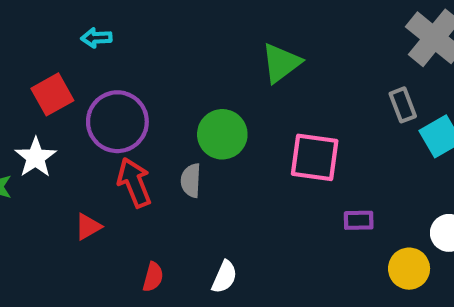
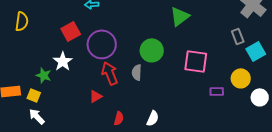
red triangle: (88, 227) -> (96, 96), moved
yellow circle: (409, 269) -> (241, 78), moved

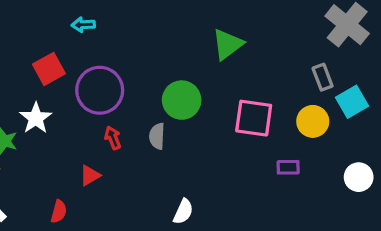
red arrow: (110, 73) -> (113, 138), size x0.6
yellow circle: (241, 78) -> (313, 121), moved
red semicircle: (119, 118) -> (59, 212), moved

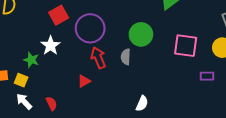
red arrow: (113, 138) -> (98, 58), size x1.5
red semicircle: (59, 212) -> (52, 104), moved, turned -40

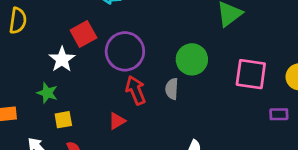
white star: (51, 46) -> (62, 59), moved
yellow square: (21, 80) -> (63, 120), moved, turned -32

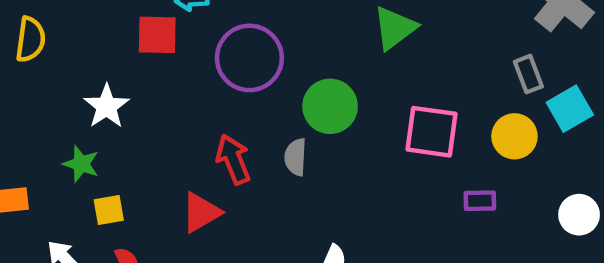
red square: (83, 34) -> (157, 35), moved, turned 30
purple circle: (125, 51) -> (249, 58), moved
red triangle: (117, 121) -> (201, 212), size x1.4

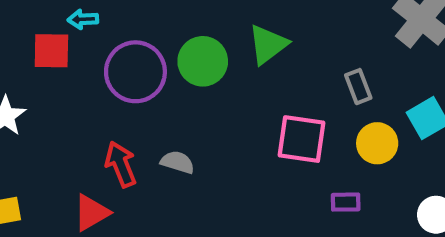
gray rectangle: (528, 74) -> (358, 87), moved
green circle: (330, 106) -> (203, 61), moved
gray semicircle: (295, 157) -> (178, 162), turned 104

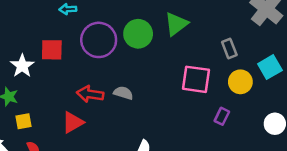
red square: (51, 51) -> (52, 50), moved
red arrow: (121, 164) -> (90, 94), turned -60
purple rectangle: (346, 202) -> (222, 116), turned -63

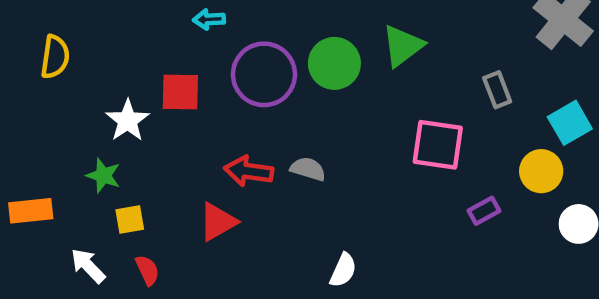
yellow circle: (240, 82) -> (541, 171), moved
purple rectangle: (222, 116) -> (484, 211), turned 35

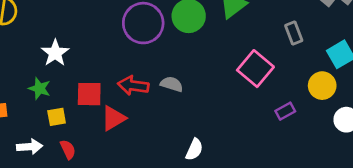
red square: (180, 92) -> (89, 94), moved
pink square: (438, 145) -> (255, 69), turned 32
white arrow: (88, 266) -> (30, 147), turned 130

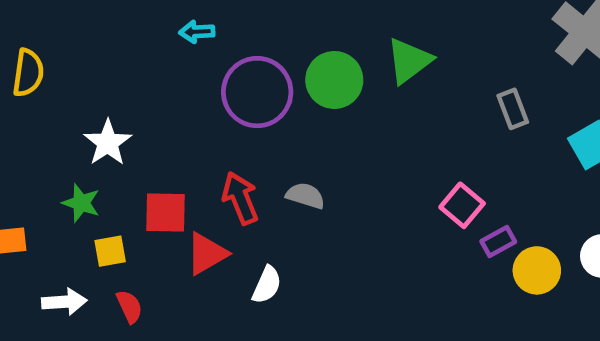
pink square: (255, 69) -> (462, 205), moved, size x0.7
red arrow: (133, 86) -> (240, 198), turned 60
yellow circle: (322, 86) -> (537, 270), moved
white semicircle: (194, 149) -> (267, 285), moved

